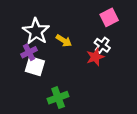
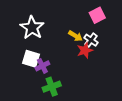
yellow arrow: (64, 41) -> (75, 36), moved
purple cross: (29, 52) -> (42, 66), moved

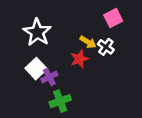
red star: (85, 50) -> (79, 59), moved
white square: (31, 59) -> (36, 69), turned 30

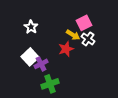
pink square: (113, 18) -> (84, 23), moved
white star: (37, 32) -> (31, 27), size x0.6

